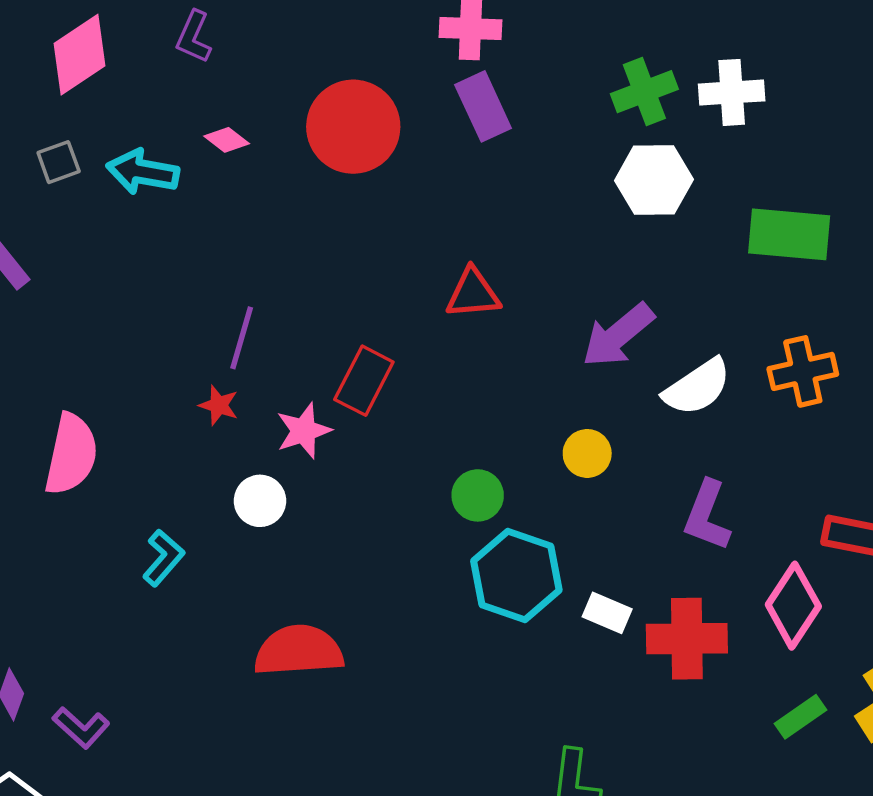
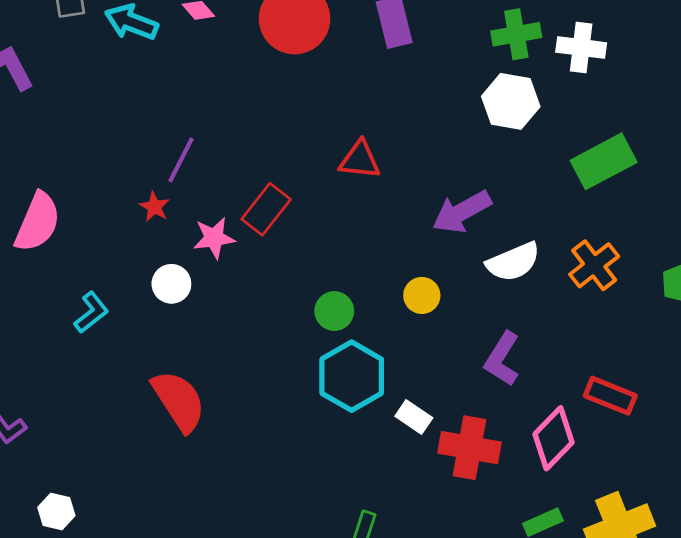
green rectangle: (789, 234) -> (604, 161), turned -44
orange cross: (803, 371) -> (594, 265), turned -36
red semicircle: (299, 651) -> (179, 401), turned 50

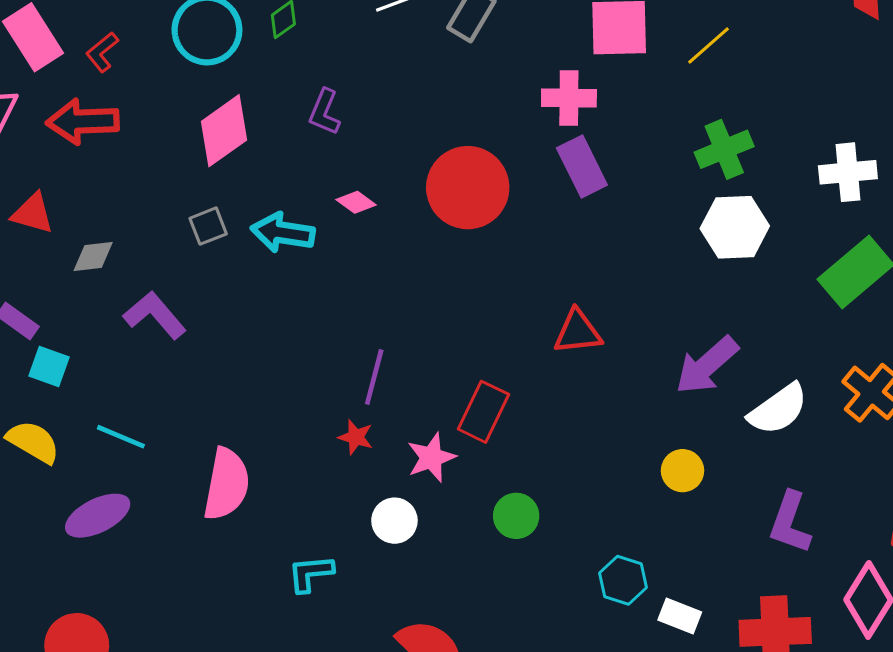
white cross: (581, 47) -> (848, 172), moved
green circle: (334, 311) -> (516, 516), moved
cyan L-shape: (91, 312) -> (311, 573), turned -135
cyan hexagon: (352, 376) -> (623, 580), size x0.6
white rectangle: (414, 417) -> (680, 616), moved

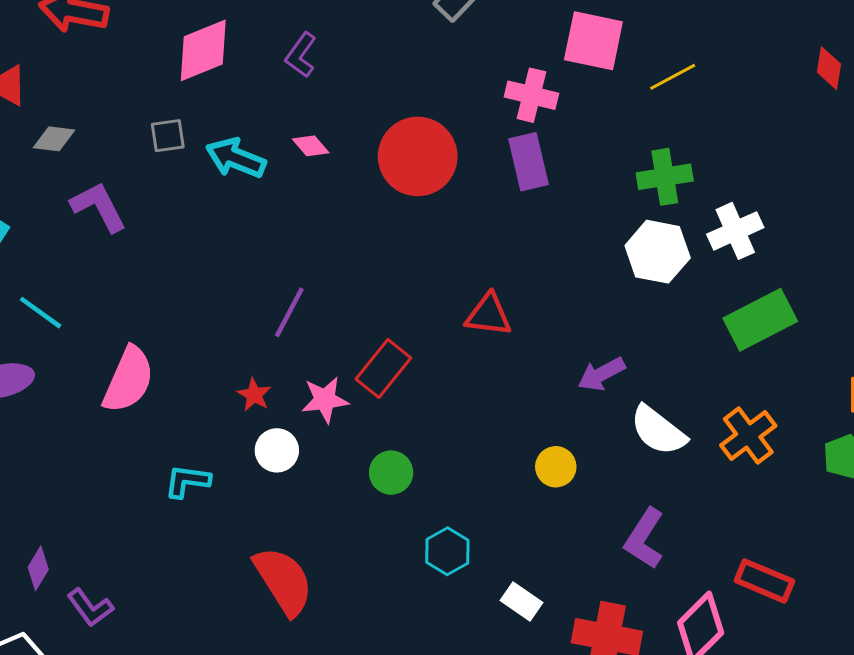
white cross: (848, 172) -> (735, 231), moved, turned -32
purple arrow: (707, 365) -> (601, 374), size x0.7
white semicircle: (778, 409) -> (658, 430), turned 60
red star: (356, 437) -> (254, 395), moved
cyan hexagon: (623, 580) -> (447, 551), moved

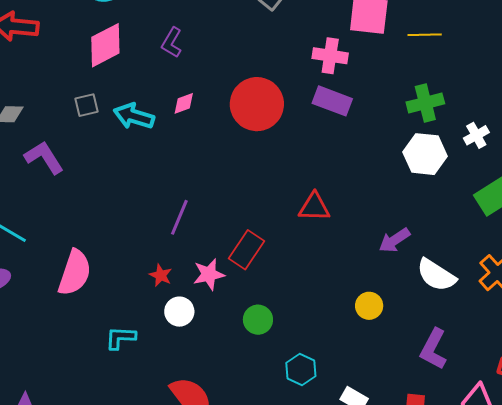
yellow line: (673, 77) -> (425, 35), turned 32
pink diamond: (311, 146) -> (184, 103), turned -65
purple rectangle: (529, 162) -> (332, 101), turned -51
white cross: (735, 231) -> (476, 135), size x0.7

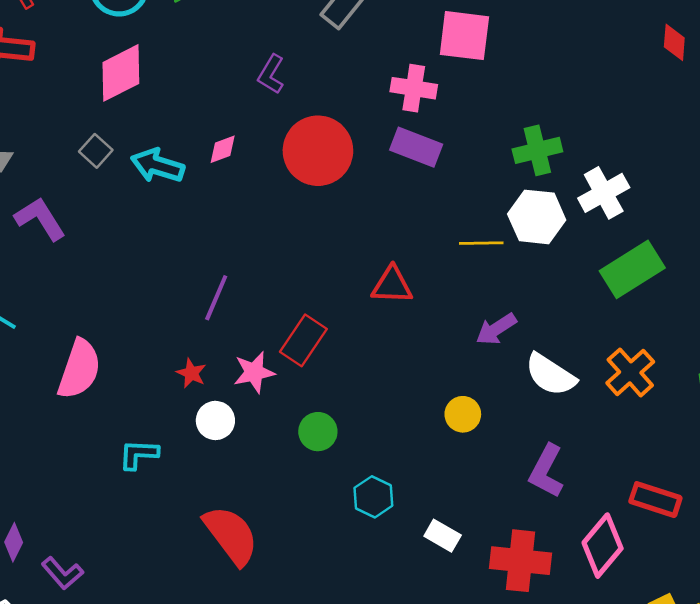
yellow line: (425, 35) -> (481, 243), moved
purple L-shape: (172, 42) -> (271, 74), moved
gray square: (86, 105) -> (96, 151), turned -35
white cross: (476, 135) -> (604, 193), size x1.5

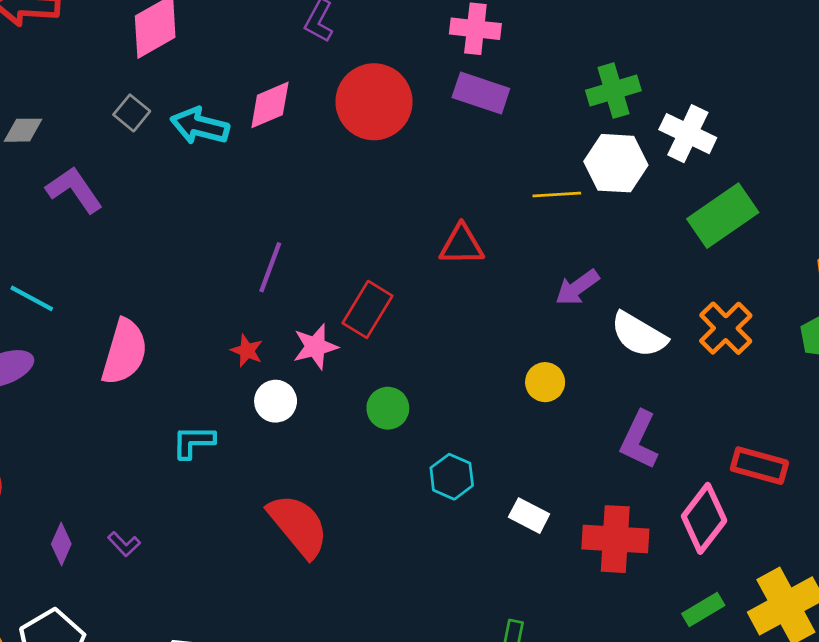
pink diamond: (223, 149) -> (270, 105), size x1.5
white cross: (604, 193) -> (688, 134), turned -33
purple L-shape: (62, 573) -> (124, 544), moved, size x0.7

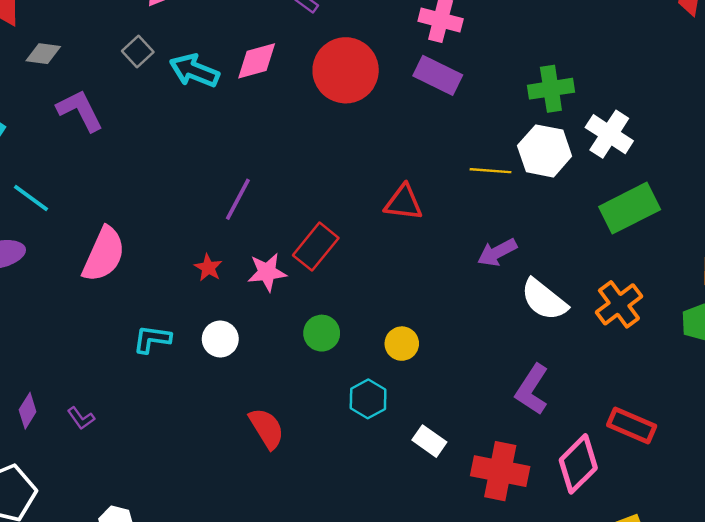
yellow circle: (545, 382) -> (402, 344), moved
white circle: (276, 401) -> (220, 339), moved
red semicircle: (298, 526) -> (267, 428), moved, size x0.7

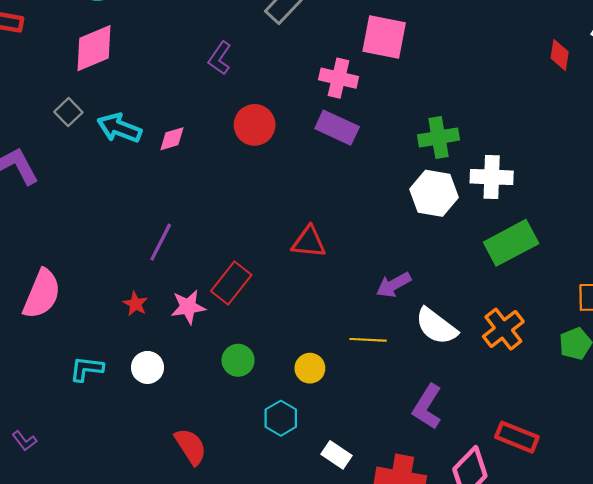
pink diamond: (257, 61) -> (172, 139), moved, size x0.7
red circle: (346, 70) -> (255, 125), size x0.7
white cross: (609, 134) -> (492, 177), turned -30
yellow line: (491, 171) -> (368, 340), moved

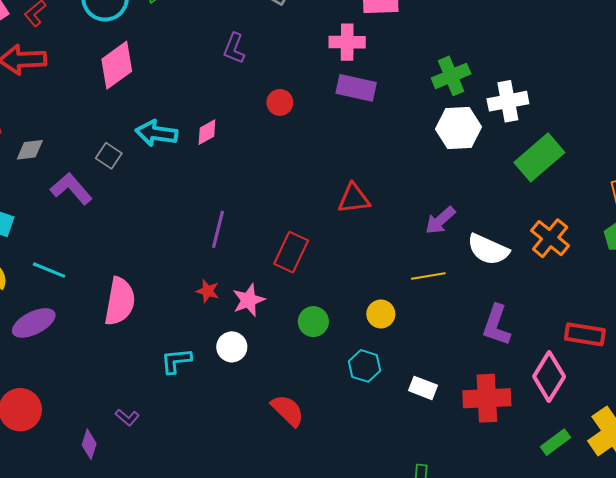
gray square: (68, 112) -> (109, 156), moved
red circle: (255, 125) -> (280, 102), size x0.7
pink star: (188, 307) -> (249, 300), moved
purple L-shape: (24, 441) -> (127, 417), moved

